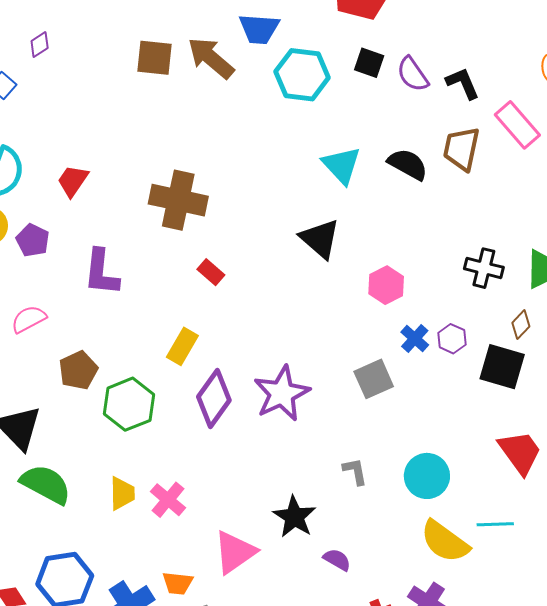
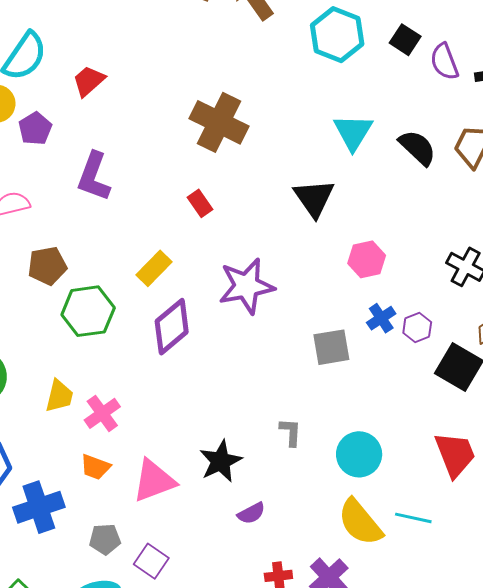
brown cross: (178, 200) -> (219, 122), moved
purple star: (282, 393) -> (246, 286), moved
purple semicircle: (337, 560) -> (251, 513), turned 108
orange trapezoid: (178, 583) -> (95, 467), moved

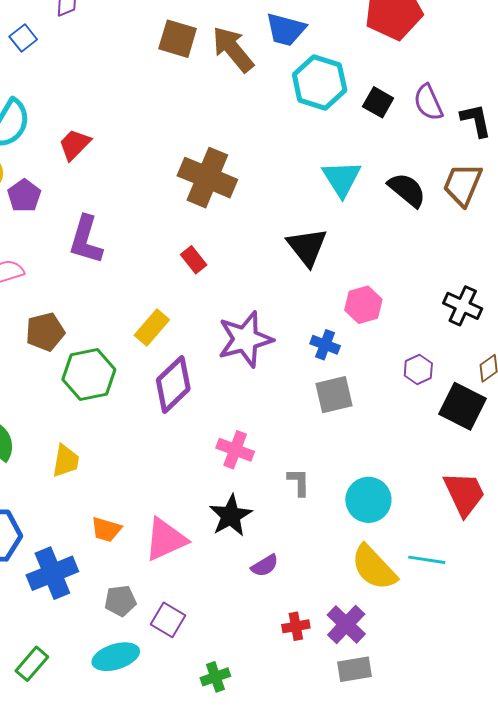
black square: (405, 40) -> (378, 102), moved
blue cross: (381, 318) -> (325, 345), moved, turned -32
pink cross: (102, 413) -> (235, 450), moved, turned -30

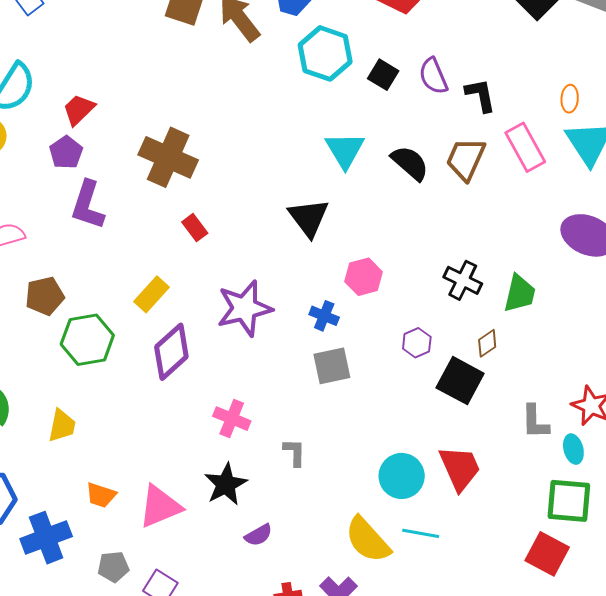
brown cross: (207, 178) -> (168, 157), moved
purple pentagon: (24, 196) -> (66, 152), moved
cyan circle: (368, 500) -> (402, 476), moved

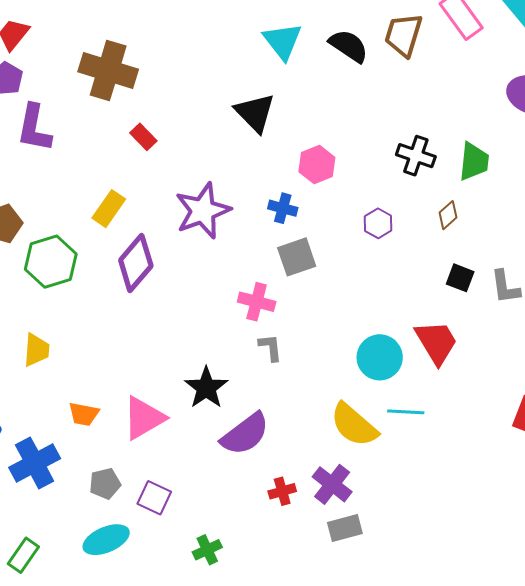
black square: (460, 381) -> (460, 278), moved, size x0.6
pink cross: (232, 419) -> (257, 302), moved
purple semicircle: (259, 535) -> (245, 434), size x1.8

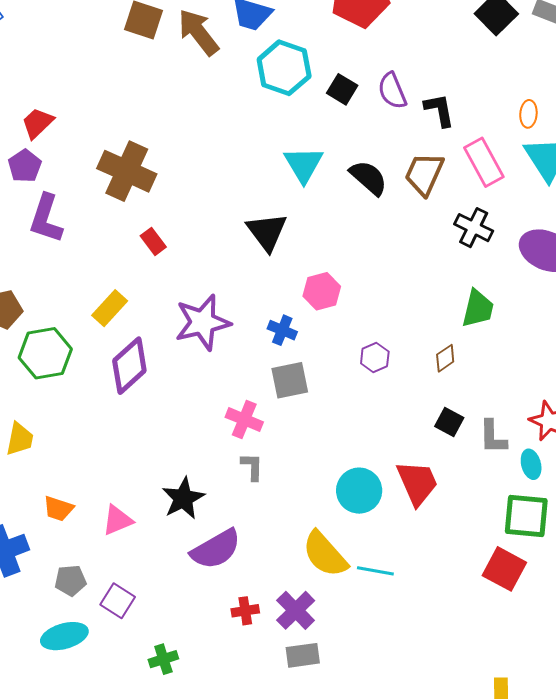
black cross: (416, 156) -> (474, 228), moved
cyan line: (406, 412) -> (375, 571), moved
pink triangle: (144, 418) -> (117, 520), size x0.7

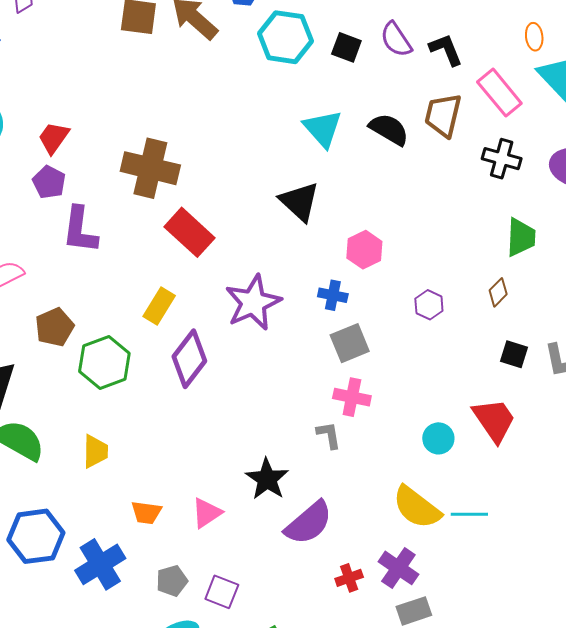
red rectangle: (153, 241) -> (189, 232), size x1.8
pink cross: (244, 420) -> (352, 397), moved
cyan circle: (359, 491) -> (438, 438), size x0.7

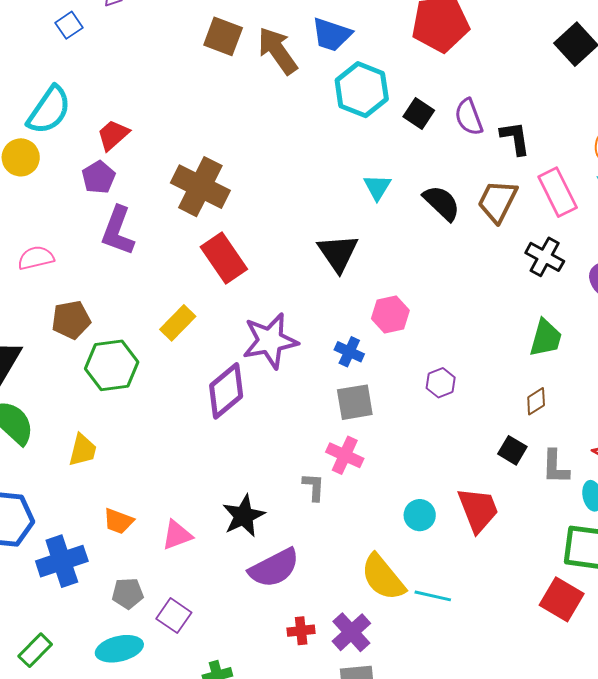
cyan triangle: (323, 129) -> (377, 187), size x0.7
brown diamond: (498, 292) -> (536, 401), moved
purple diamond: (189, 359) -> (226, 391), moved

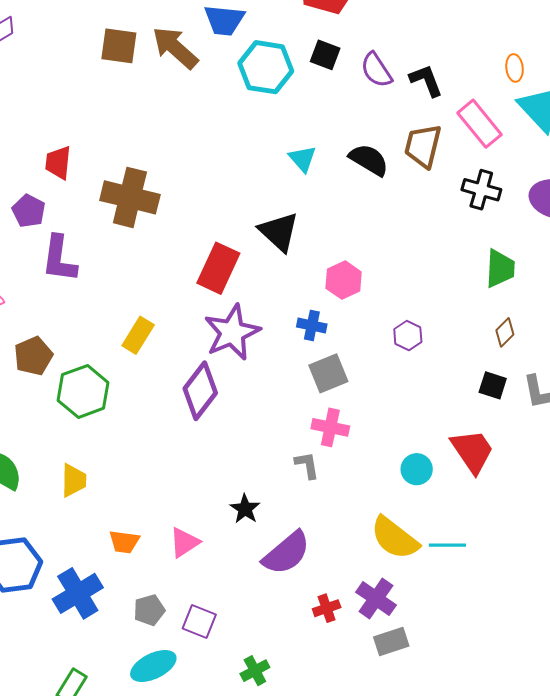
black square: (419, 113) -> (325, 55), moved
red trapezoid: (113, 135) -> (58, 163), moved, turned -30
red rectangle: (224, 258) -> (218, 268), moved, turned 72
black star: (244, 516) -> (245, 509), size x0.7

